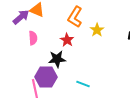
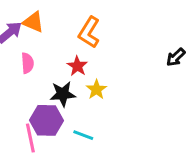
yellow star: (97, 30) -> (96, 90), moved
cyan line: (83, 84) -> (83, 135), moved

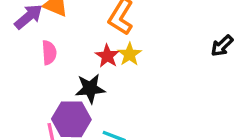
yellow star: (96, 90) -> (130, 54), moved

